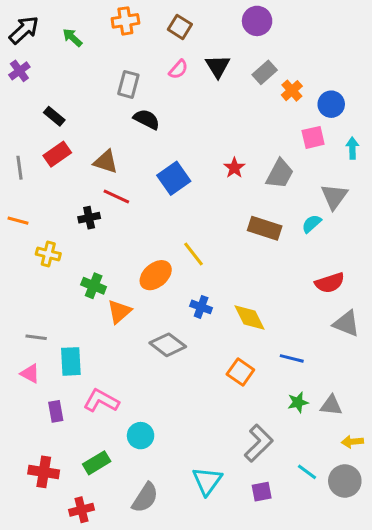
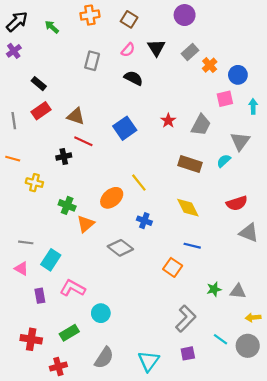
black semicircle: (147, 119) -> (133, 78), moved
yellow diamond: (249, 318) -> (188, 208), moved
blue line: (292, 358) -> (192, 246), moved
cyan rectangle: (71, 361) -> (51, 260), turned 36
cyan triangle: (207, 481) -> (149, 361), moved

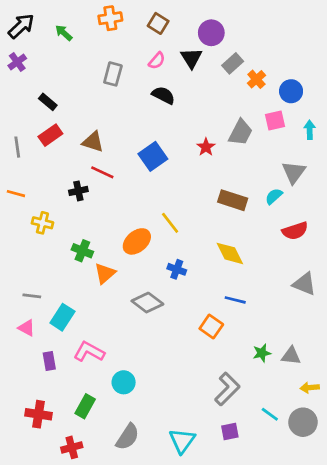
purple circle: (185, 15) -> (211, 33), moved
gray trapezoid: (201, 125) -> (241, 132), moved
red semicircle: (237, 203) -> (295, 231), moved
green rectangle: (69, 333) -> (85, 406), turned -30

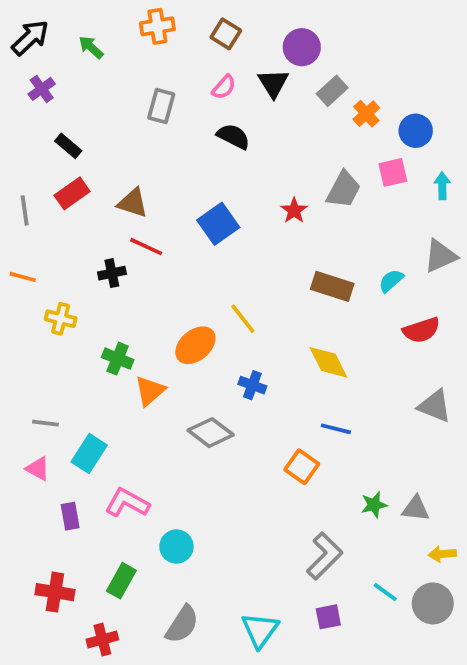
purple cross: (17, 62) -> (42, 89), moved
gray triangle: (294, 172) -> (440, 256), moved, turned 30

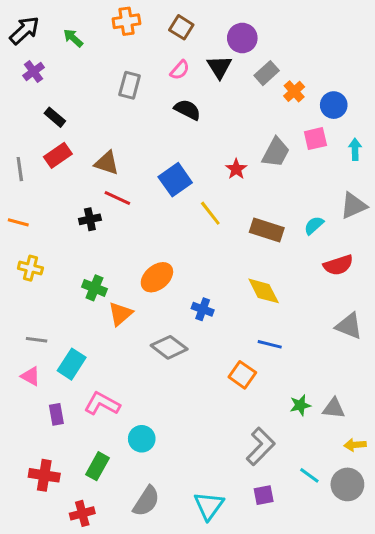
yellow cross: (61, 319) -> (30, 268), moved
yellow line: (243, 319) -> (210, 213), moved

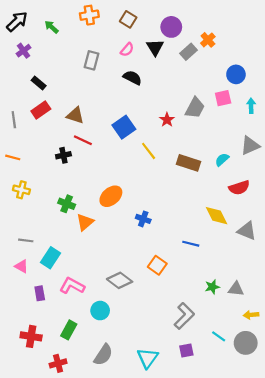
orange cross: (294, 91) -> (208, 40), moved
yellow diamond: (264, 291) -> (217, 216), moved
gray diamond: (169, 347) -> (120, 280), moved
orange square: (242, 375) -> (157, 265), moved

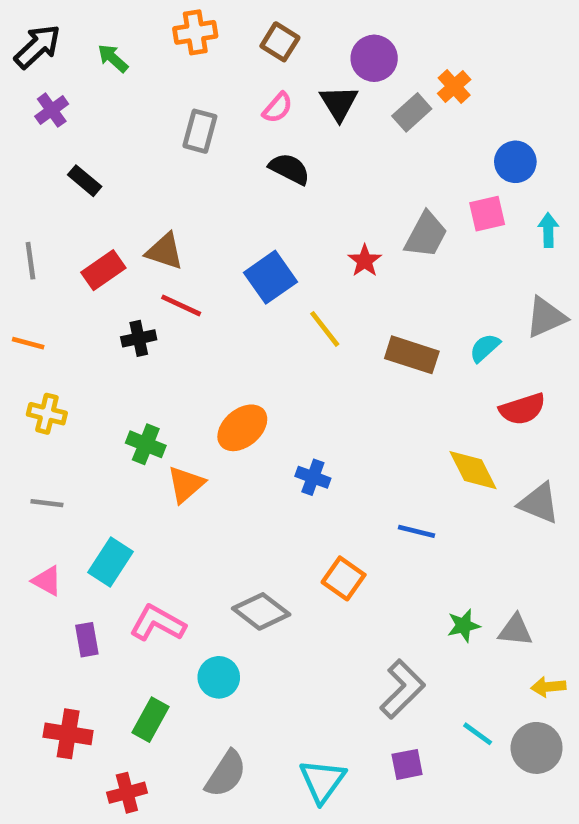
red rectangle: (41, 110) -> (103, 270), moved
gray line: (26, 240) -> (47, 503), moved

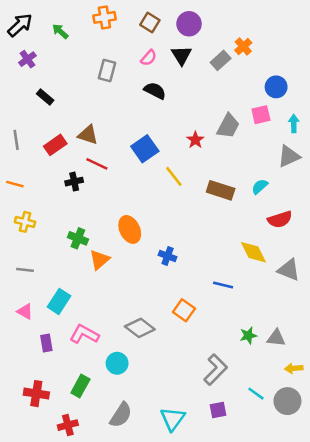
purple circle: (374, 58) -> (189, 24), moved
gray triangle: (546, 317) -> (289, 156), moved
orange ellipse: (242, 428) -> (130, 229), turned -76

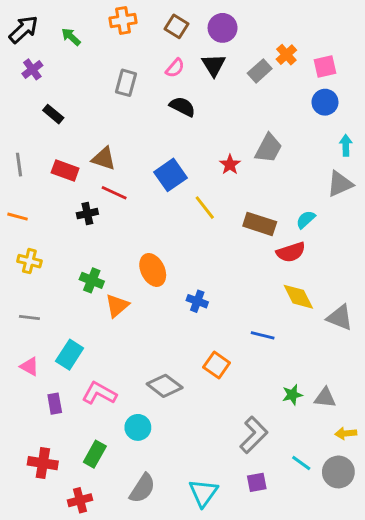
pink square: (261, 115) -> (325, 67), moved
red rectangle: (55, 145) -> (65, 170), turned 55
red semicircle: (280, 219) -> (291, 252), moved

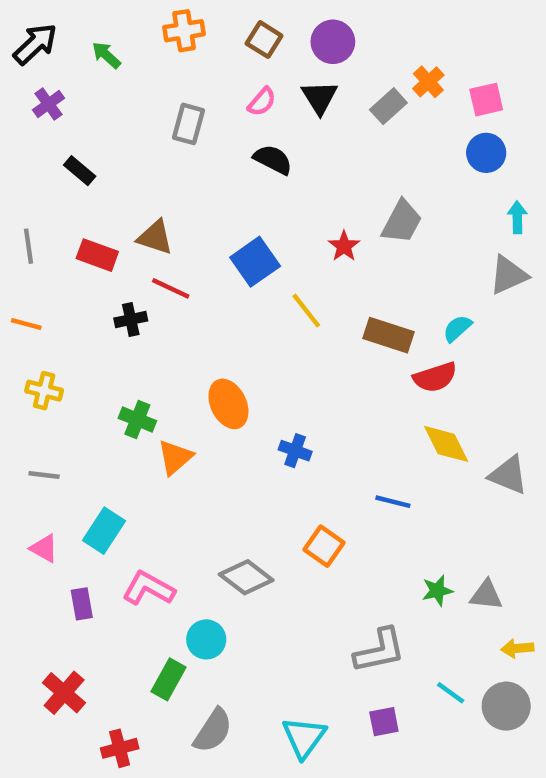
gray L-shape: (254, 435) -> (380, 651), turned 33
green rectangle: (95, 454) -> (168, 679), moved
red cross: (43, 463) -> (64, 693), turned 32

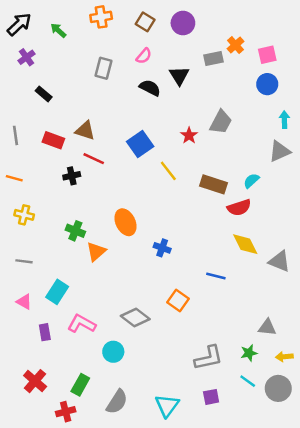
black triangle: (320, 97) -> (179, 76), moved
gray rectangle: (388, 106) -> (213, 58), turned 30
green star: (437, 591) -> (249, 353), moved
green rectangle: (168, 679) -> (80, 385), moved

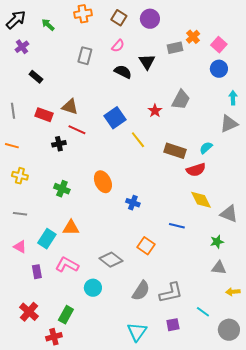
pink square: (267, 55) -> (219, 45), turned -35
orange triangle: (96, 252) -> (71, 228), moved, turned 42
green star: (249, 353) -> (217, 242), moved
gray circle: (278, 388) -> (229, 330), moved
gray semicircle: (117, 402) -> (141, 291), moved

